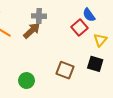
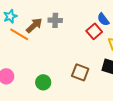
brown arrow: (32, 31) -> (34, 25), moved

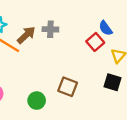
brown square: (80, 72) -> (68, 87), moved

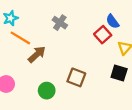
gray cross: (50, 29) -> (60, 23), turned 32
brown arrow: (26, 35) -> (37, 54), moved

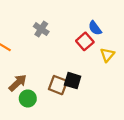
brown arrow: (37, 54) -> (18, 83), moved
black square: (119, 73) -> (73, 81), moved

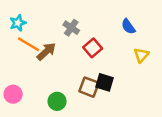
red square: (85, 41) -> (93, 48), moved
brown arrow: (18, 83) -> (46, 51), moved

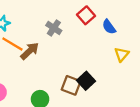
red square: (93, 48) -> (86, 15), moved
black square: (105, 82) -> (86, 81), turned 30

